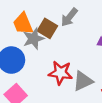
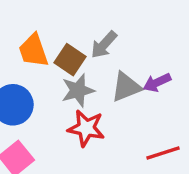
gray star: (33, 39) -> (78, 90), moved
gray triangle: (83, 81) -> (126, 87), moved

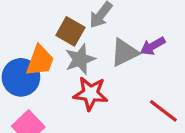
orange trapezoid: (33, 51) -> (40, 61), moved, turned -136
red line: (163, 153) -> (163, 111), turned 60

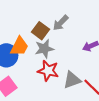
gray triangle: (124, 52) -> (72, 80), moved

